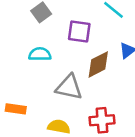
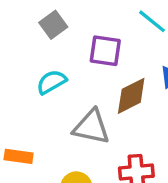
cyan semicircle: (40, 54) -> (52, 82), turned -30

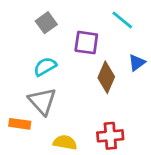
brown diamond: (131, 96) -> (106, 77), turned -40
gray triangle: (91, 127) -> (42, 101), moved, turned 36

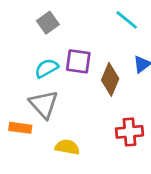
purple square: (86, 43) -> (78, 61), moved
red cross: (110, 136) -> (129, 132), moved

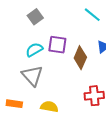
orange rectangle: (20, 128) -> (14, 104), moved

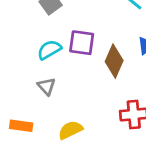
gray triangle: (32, 76) -> (46, 86), size x0.6
yellow semicircle: (49, 107) -> (70, 130), turned -36

